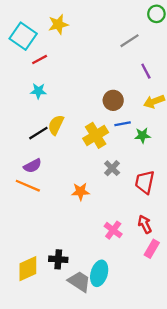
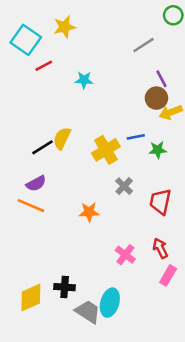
cyan star: (38, 91) -> (84, 80), moved
brown circle: (113, 100) -> (156, 98), moved

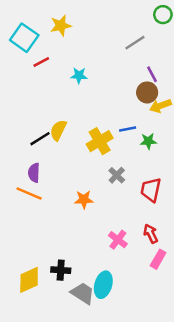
purple semicircle: (36, 184) -> (34, 173), turned 120

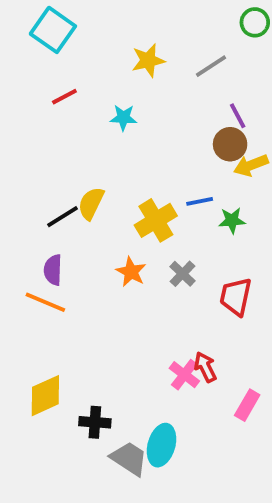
yellow star: (61, 26) -> (148, 60), moved
cyan square: (24, 38) -> (53, 30), moved
orange star: (84, 200) -> (131, 272), moved, turned 30
red arrow: (151, 234) -> (205, 367), moved
yellow diamond: (29, 280) -> (45, 396), moved

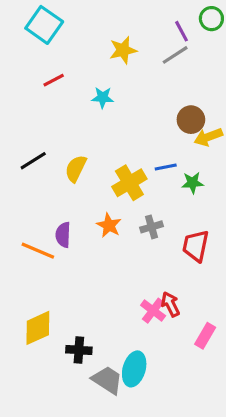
purple line: (238, 116) -> (181, 31), moved
black line: (62, 217) -> (33, 161), moved
purple semicircle: (53, 270) -> (63, 235), moved
gray cross: (182, 274) -> (151, 227), turned 30

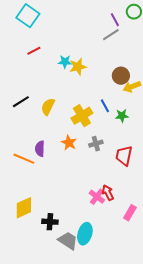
yellow star: (123, 50) -> (78, 67), moved
blue line: (166, 167) -> (105, 106), turned 72

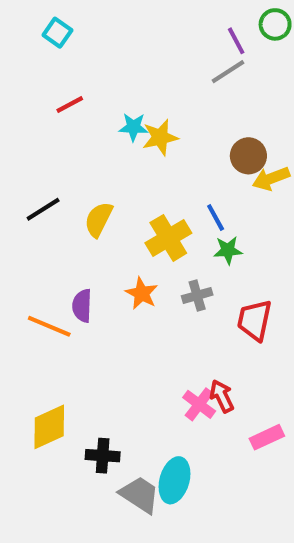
cyan square: (28, 16) -> (57, 33), size x0.6
green star: (122, 116) -> (228, 250), moved
pink rectangle: (130, 213) -> (267, 437), turned 35

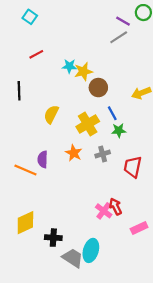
purple line: (236, 41) -> (123, 21), turned -32
brown circle: (248, 156) -> (98, 88), moved
black line: (43, 209) -> (19, 91), moved, turned -60

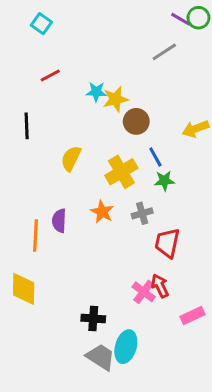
purple line: (123, 21) -> (181, 19), moved
red trapezoid: (133, 167) -> (167, 243), moved
orange line: (25, 170) -> (35, 236), turned 70
yellow diamond: (25, 223) -> (24, 289), moved, turned -65
black cross: (53, 238) -> (93, 319), moved

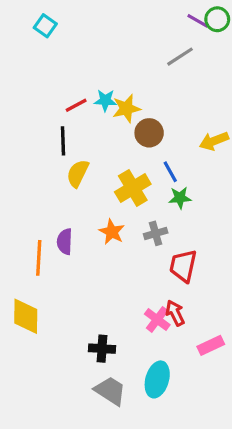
red line: (50, 75) -> (76, 105), moved
black line: (27, 126) -> (63, 141), moved
cyan ellipse: (126, 347) -> (157, 379), moved

